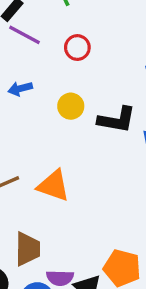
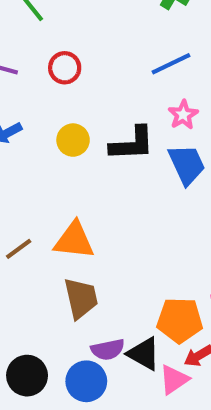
brown trapezoid: (28, 249) -> (81, 298), moved

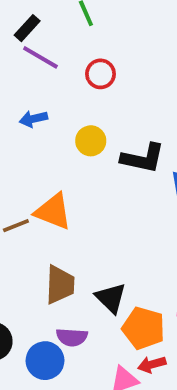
orange triangle: (74, 240) -> (53, 211), moved
black triangle: (144, 354) -> (111, 298), moved

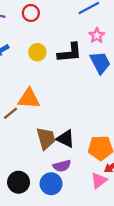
black triangle: (111, 298) -> (65, 139), moved

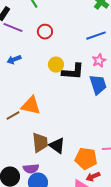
yellow circle: (37, 52) -> (56, 65), moved
purple semicircle: (62, 166) -> (31, 169), moved

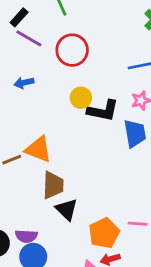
red circle: (45, 32) -> (72, 50), size x1.5
brown trapezoid: (40, 143) -> (53, 185), moved
orange pentagon: (86, 159) -> (104, 233), turned 30

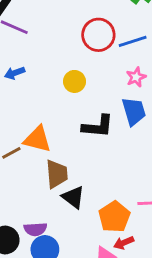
red circle: (72, 50) -> (98, 35), moved
black L-shape: (103, 111) -> (98, 126), moved

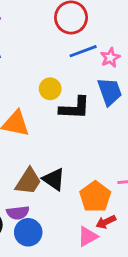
blue line: (133, 41) -> (83, 51), moved
yellow circle: (74, 81) -> (50, 89), moved
brown trapezoid: (57, 174) -> (28, 181), moved, turned 40

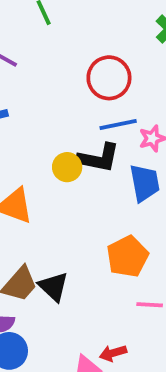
black L-shape: (75, 108) -> (99, 158), moved
orange pentagon: (95, 197) -> (127, 256), moved

